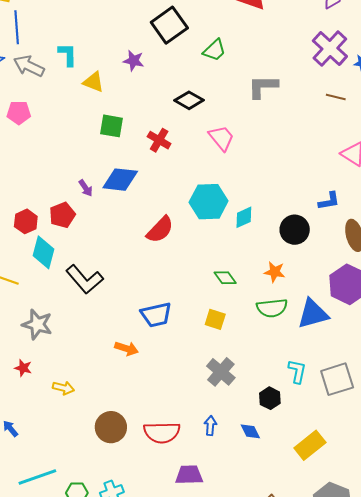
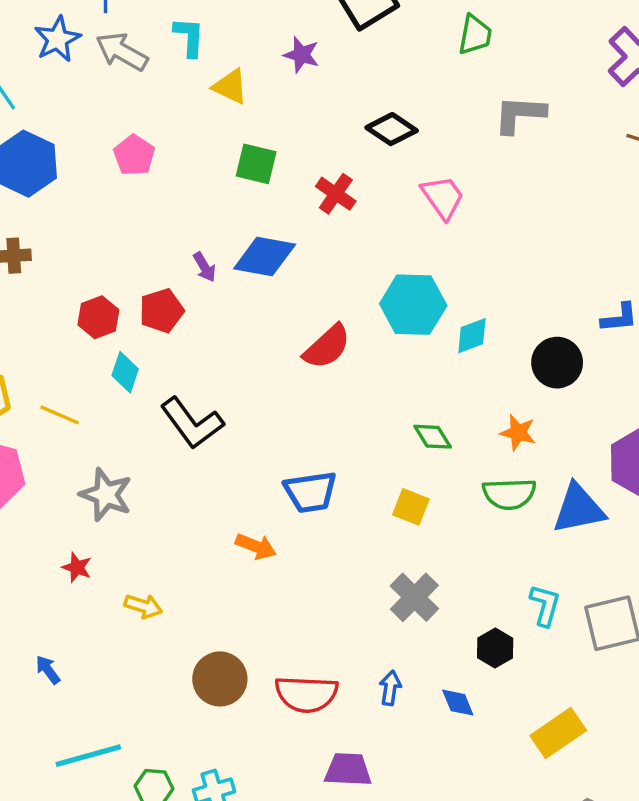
green trapezoid: (214, 50) -> (475, 35), moved, turned -40
pink pentagon: (19, 113) -> (134, 155), moved, turned 30
cyan diamond: (44, 252) -> (125, 372), size x0.7

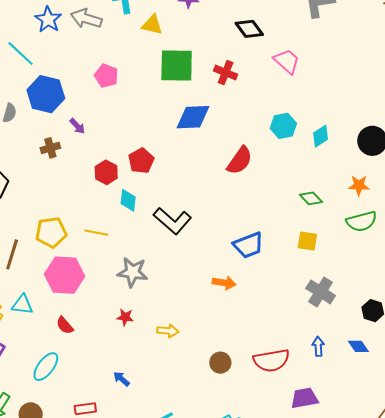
black diamond: (392, 129) -> (249, 29), turned 32
green square: (256, 164) -> (177, 66), size x1.5
purple arrow: (205, 267) -> (77, 126), moved
cyan hexagon: (413, 305) -> (283, 126), size x0.7
brown circle: (220, 679) -> (220, 363), size x0.7

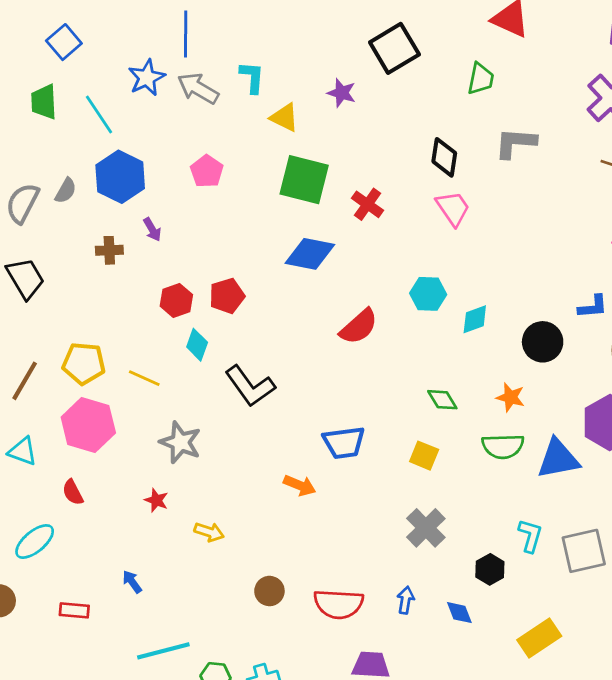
black diamond: (249, 29) -> (444, 157), moved, turned 32

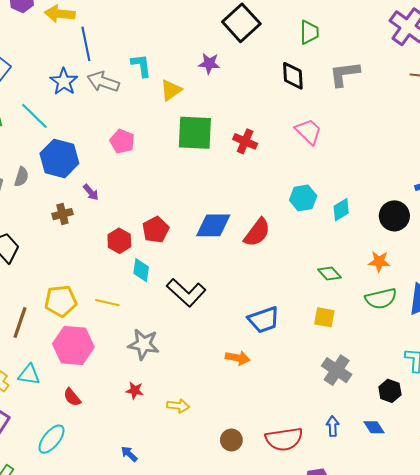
yellow triangle: (284, 117) -> (171, 90), turned -50
black diamond: (444, 157) -> (293, 76), moved
blue diamond: (310, 254) -> (213, 225), moved

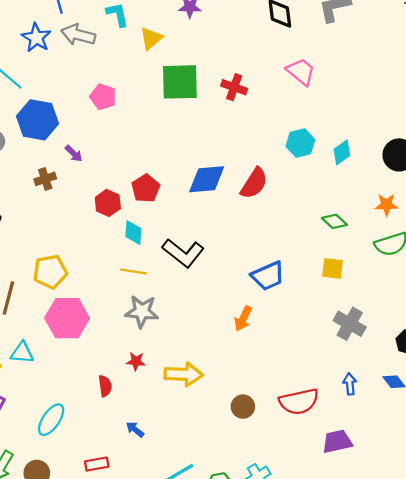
yellow line: (107, 303) -> (134, 271), moved
orange arrow: (238, 358) -> (243, 319), turned 110
red semicircle: (72, 397) -> (105, 386), moved, turned -144
yellow arrow: (178, 406) -> (184, 374), size x1.6

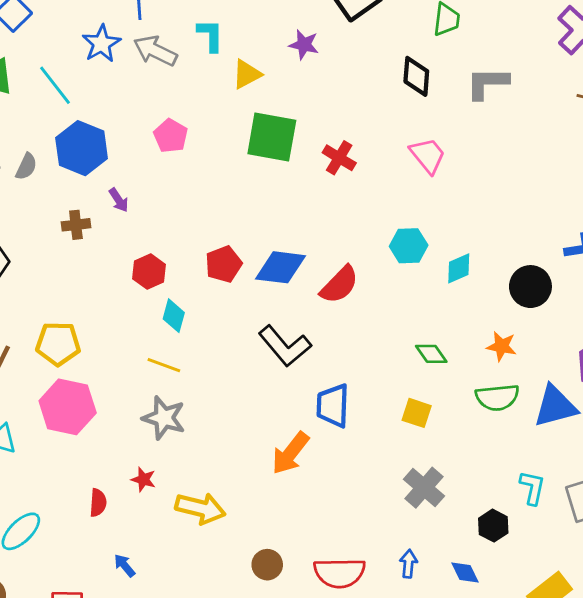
red pentagon: (146, 188) -> (224, 264), moved
black L-shape: (183, 253) -> (285, 346), moved
blue trapezoid: (268, 276) -> (333, 406), turned 104
orange arrow: (243, 319) -> (290, 453), size x1.4

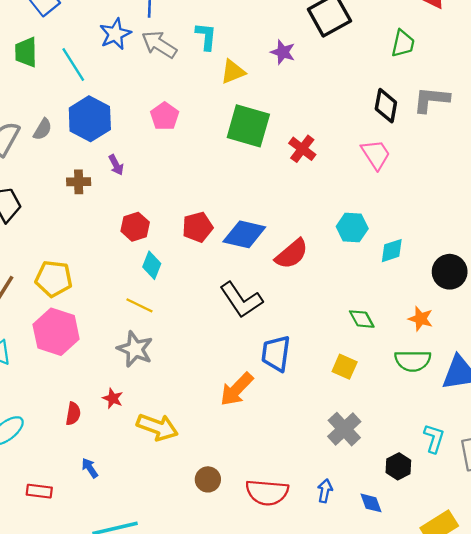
black diamond: (416, 76) -> (386, 106), moved

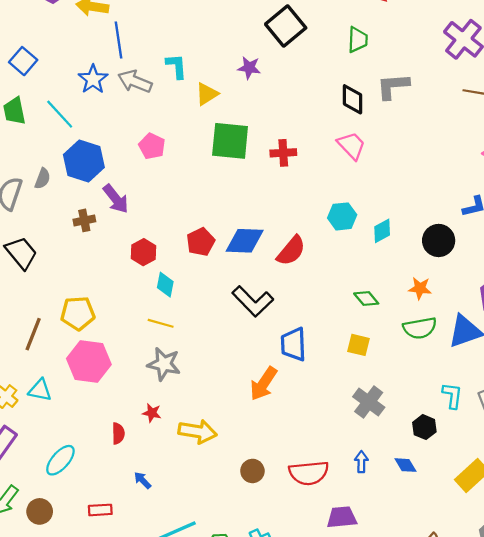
red cross: (302, 149) -> (283, 153), turned -30
purple arrow: (116, 165) -> (116, 199), size x1.6

